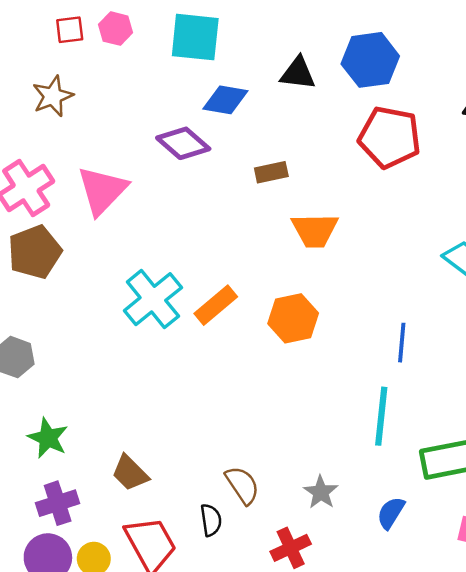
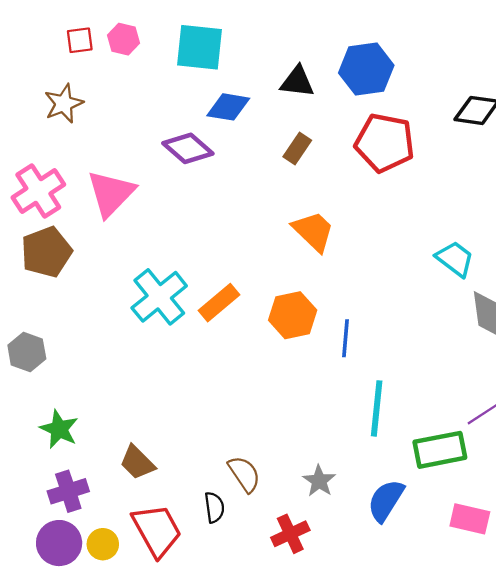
brown rectangle: (271, 172) -> (297, 148), moved, turned -44
orange trapezoid: (315, 230) -> (313, 231), turned -135
blue line: (402, 343) -> (346, 338), moved
blue semicircle: (391, 513) -> (386, 500), size x1.4

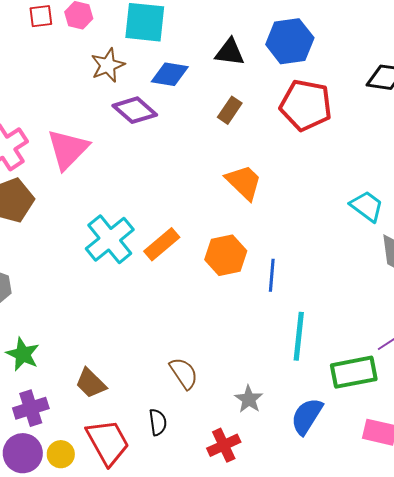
brown star: (64, 104) -> (108, 65), moved
brown semicircle: (244, 474) -> (184, 373), moved

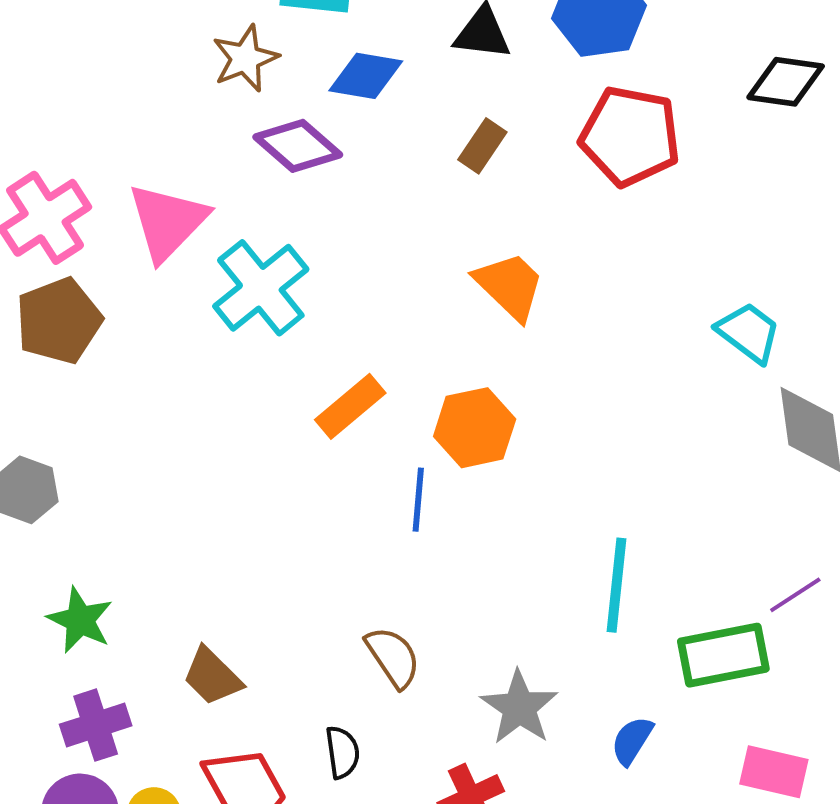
cyan cross: (110, 239) -> (261, 288), moved
blue line: (272, 275) -> (418, 500), moved
gray star: (249, 399) -> (519, 708), size x1.4
blue semicircle: (307, 416) -> (632, 741), size x0.7

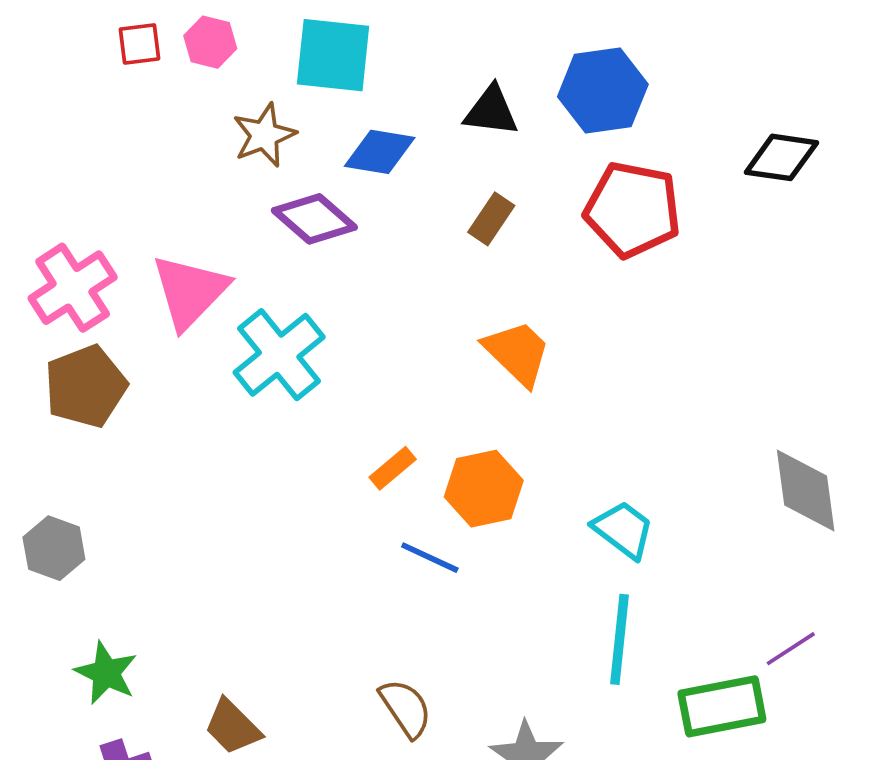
cyan trapezoid: (749, 332) -> (623, 530), moved
orange rectangle: (350, 406) -> (393, 468), moved, size x0.7
blue line: (418, 500) -> (430, 558), turned -70

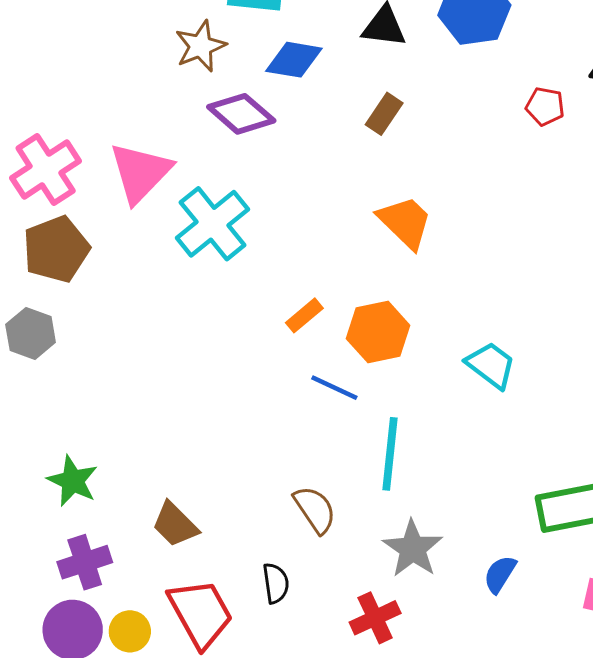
red pentagon: (633, 210) -> (545, 106), moved, size x0.5
gray hexagon: (54, 548) -> (31, 333), moved
cyan line: (620, 639) -> (390, 454), moved

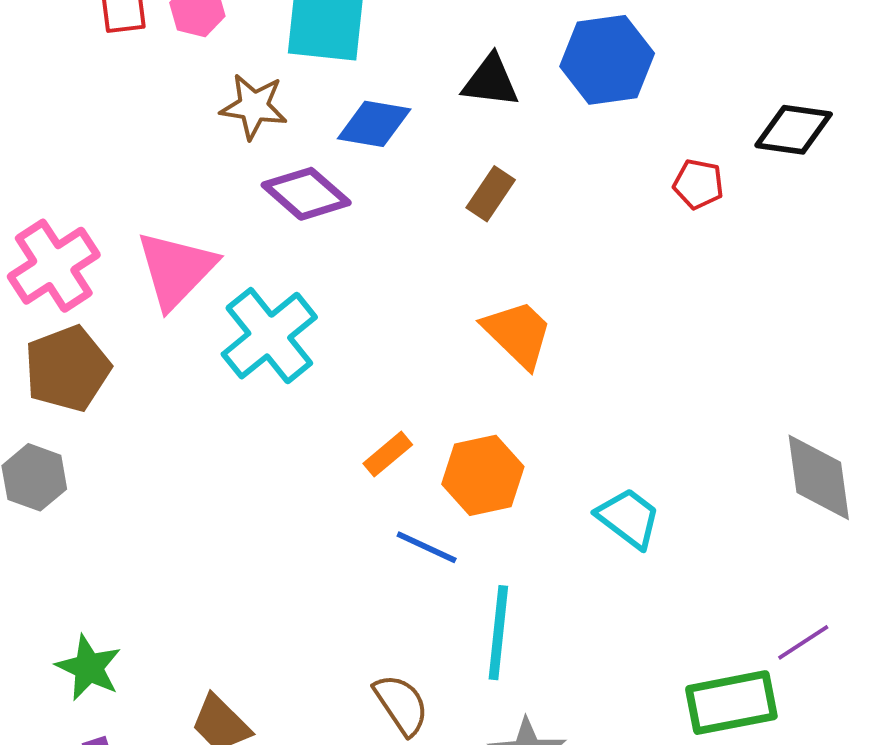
brown star: (201, 46) -> (254, 106), turned 30

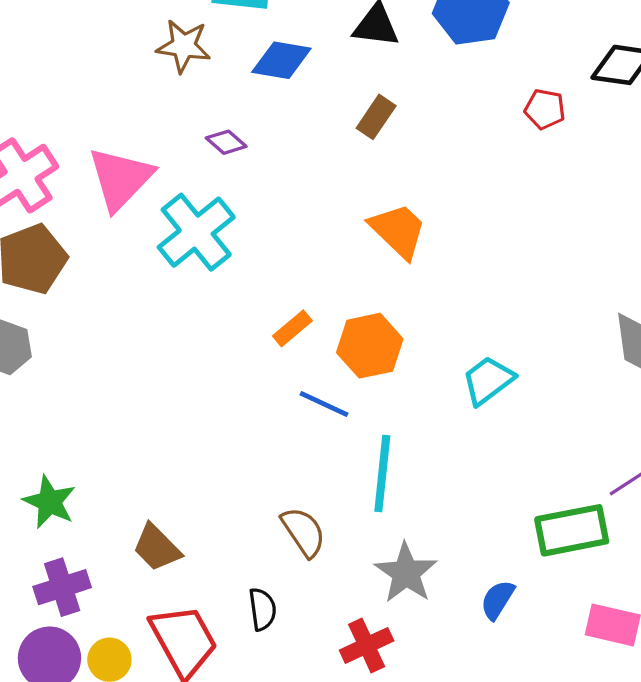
purple diamond: (306, 194) -> (226, 142), moved, size x0.6
cyan trapezoid: (628, 518) -> (488, 380), turned -74

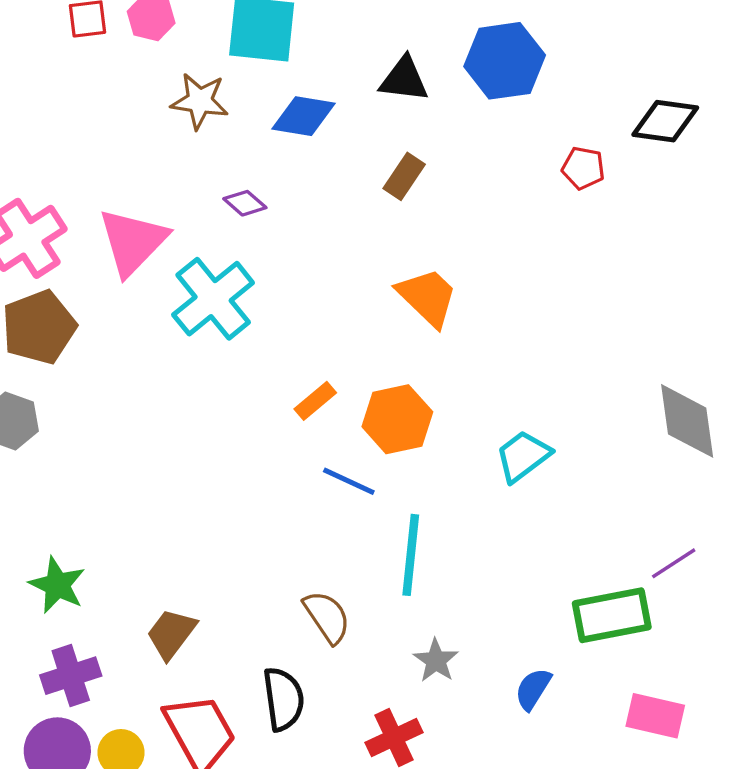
brown trapezoid: (157, 548) -> (171, 634), turned 82
gray star: (406, 573) -> (436, 660), size x0.7
black semicircle: (262, 609) -> (283, 699), size x1.4

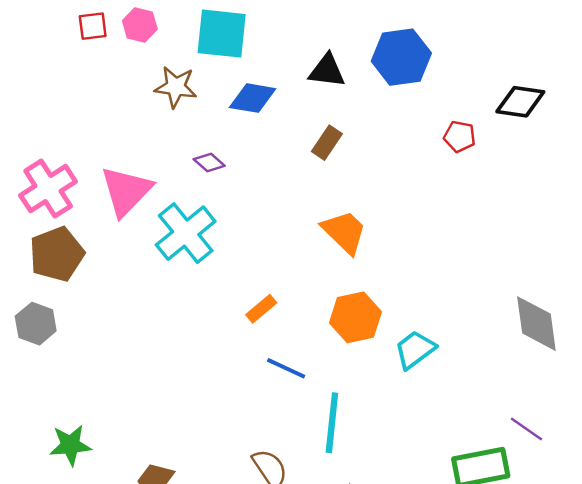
orange hexagon: (397, 419) -> (355, 317), moved
purple line: (674, 563) -> (527, 429), turned 68
green star: (57, 585) -> (70, 445), turned -30

